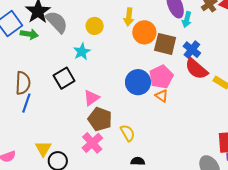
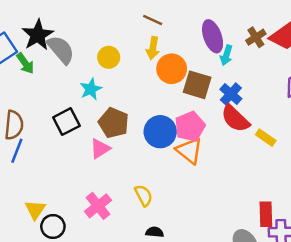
green arrow: (29, 34) -> (25, 63), turned 42
orange triangle: (162, 96) -> (189, 151), size x1.6
brown pentagon: (100, 119) -> (114, 123), moved

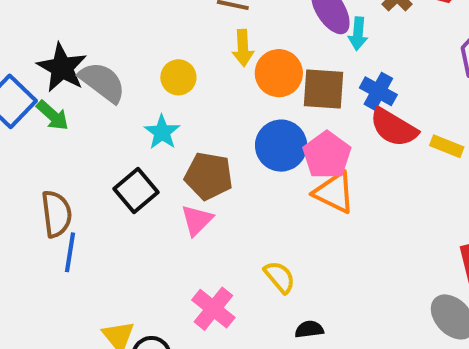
blue circle: (160, 132) -> (281, 146), moved

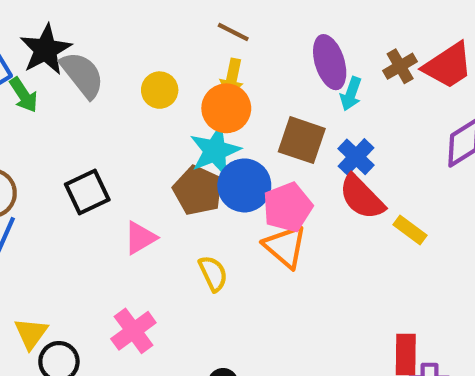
orange circle: (279, 73) -> (226, 108), moved
cyan star: (162, 132) -> (215, 151), moved, size x1.4
brown pentagon: (209, 176) -> (198, 190), moved
yellow semicircle: (280, 277) -> (213, 273), moved

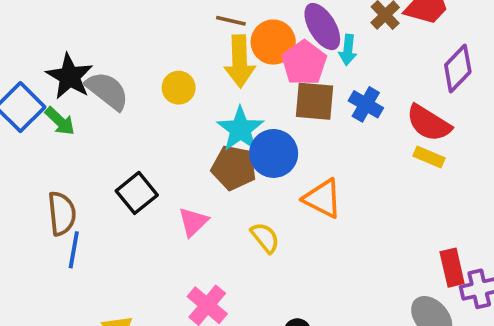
yellow arrow: (232, 78) -> (240, 61), size x1.5
orange circle: (226, 108) -> (273, 42), moved
red semicircle: (362, 197) -> (429, 123), moved
pink pentagon: (288, 207) -> (304, 63), moved

